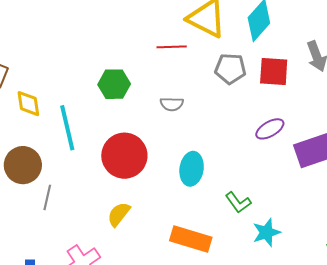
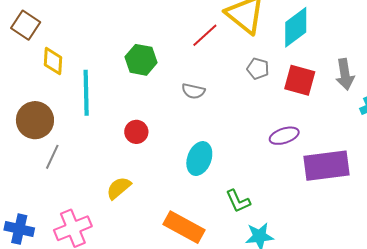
red line: (172, 47) -> (205, 35), turned -52
gray pentagon: (230, 69) -> (258, 69), size x0.7
red circle: (124, 156) -> (136, 132), size x0.5

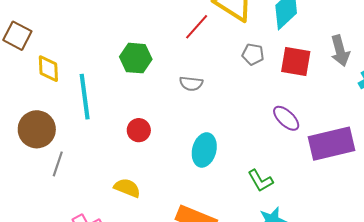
purple ellipse: (284, 136) -> (286, 118), turned 68
yellow semicircle: (119, 188) -> (127, 188), turned 68
green L-shape: (238, 201) -> (260, 181), moved

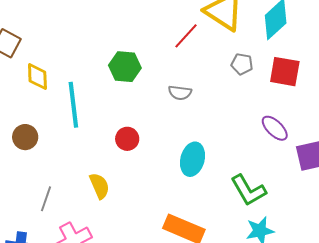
brown circle: (37, 129) -> (25, 137), size x0.7
gray line: (58, 164) -> (46, 199), moved
green L-shape: (260, 181) -> (248, 190), size x1.4
yellow semicircle: (127, 188) -> (99, 186), moved, turned 44

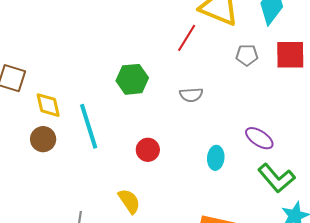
purple ellipse: (275, 128) -> (259, 138), moved
brown circle: (25, 137) -> (43, 139), moved
cyan ellipse: (193, 159) -> (216, 158), size x0.7

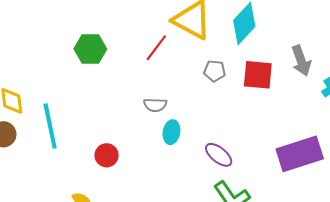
green hexagon: (132, 79) -> (90, 49), moved
cyan ellipse: (216, 158) -> (171, 132), moved

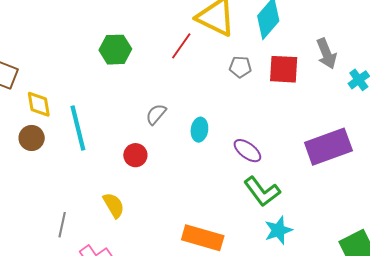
gray semicircle: (155, 105) -> (156, 114), moved, turned 130

